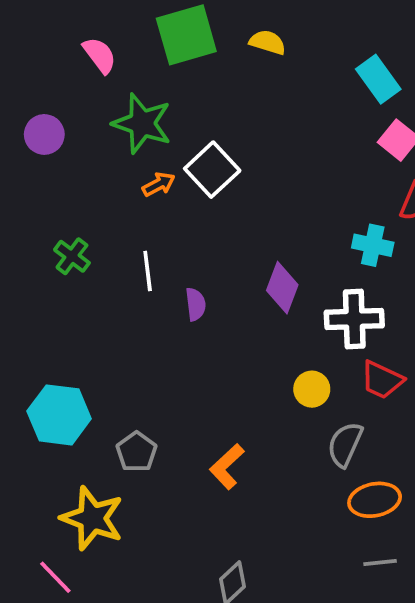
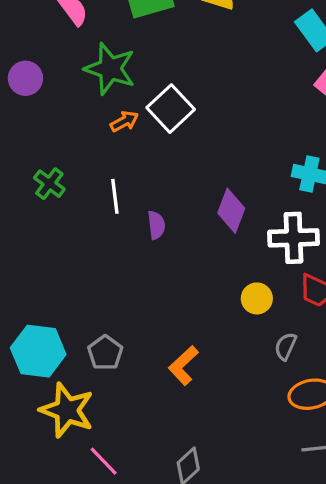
cyan hexagon: (59, 415) -> (38, 351), moved
gray semicircle: (345, 444) -> (286, 346), size x0.7
pink line: (55, 577) -> (104, 461), moved

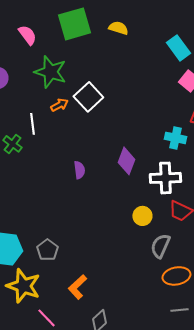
white line: (115, 196) -> (32, 124), moved
gray semicircle: (286, 346) -> (160, 246), size x1.4
orange L-shape: (183, 365) -> (77, 287), moved

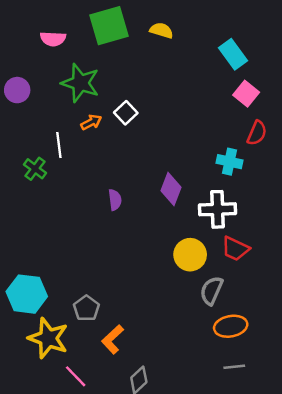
pink semicircle: (27, 35) -> (53, 39), turned 130
white square: (88, 97) -> (126, 113), size x0.7
yellow circle: (142, 216) -> (190, 255), size x1.4
gray pentagon: (47, 250) -> (86, 308), moved

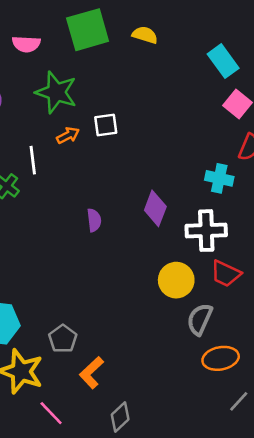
white square: (126, 113) -> (106, 125), turned 35
gray line: (234, 367) -> (239, 401), moved, turned -42

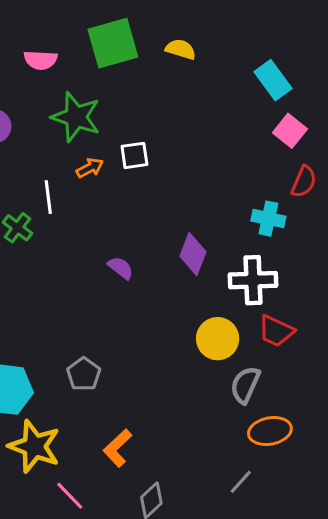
purple semicircle: (94, 220) -> (121, 268), turned -45
gray pentagon: (63, 339) -> (84, 374), moved
gray line: (239, 401) -> (241, 482), moved

